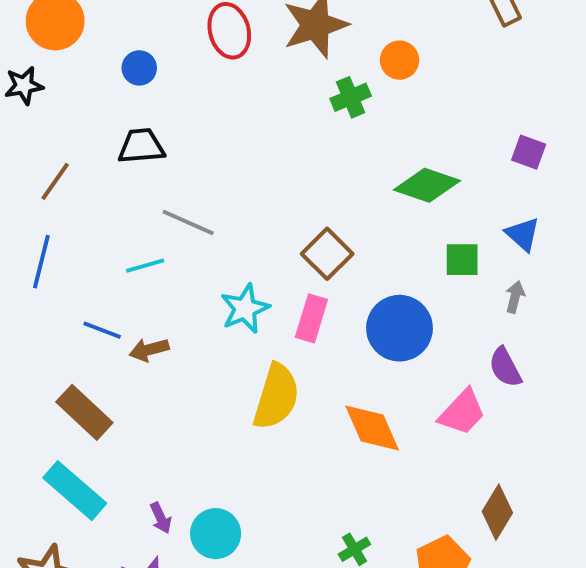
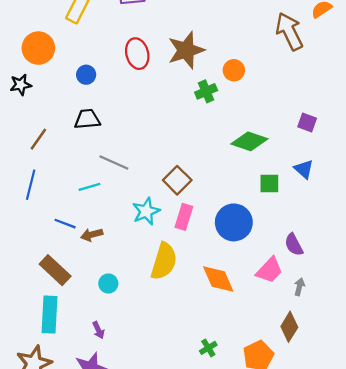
brown square: (327, 254) -> (177, 180), moved
gray arrow: (515, 297) -> (299, 287), moved
cyan rectangle: (75, 491) -> (49, 315), turned 52
cyan circle: (216, 534) -> (108, 283), moved, size x0.7

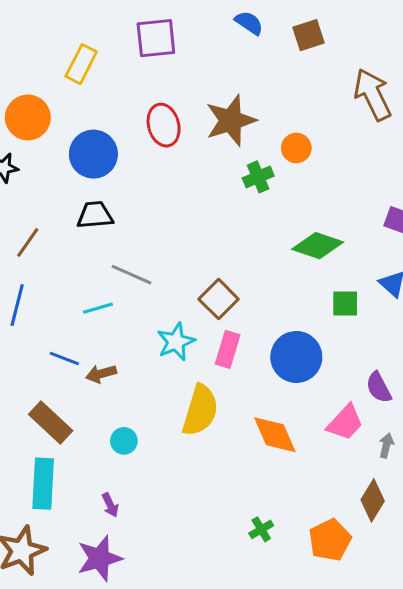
blue circle: (86, 75) -> (93, 154), size x1.8

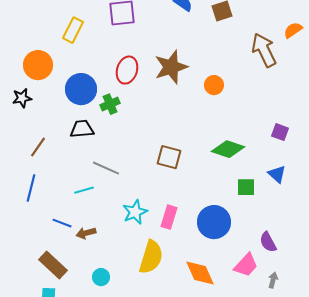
red ellipse: (164, 125) -> (127, 70), turned 32
green cross: (258, 177) -> (110, 104), moved
brown square: (219, 299) -> (169, 157), moved, turned -30

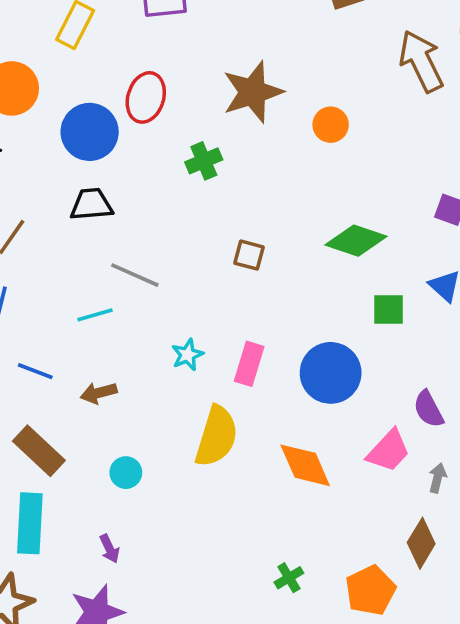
red ellipse: (127, 70) -> (146, 97), moved
green cross: (110, 104) -> (204, 161), moved
brown square: (169, 157) -> (249, 255), size x0.7
cyan star: (135, 212) -> (187, 355), size x0.7
blue line: (62, 223) -> (35, 371), moved

